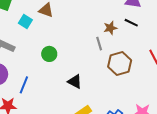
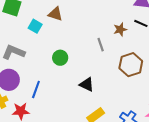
gray line: (99, 44) -> (101, 45), moved

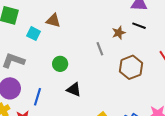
black triangle: (87, 84) -> (74, 90), moved

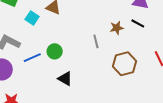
blue line: (37, 97) -> (32, 58), moved, turned 42

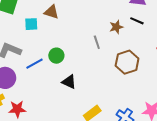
cyan square: (32, 18) -> (31, 24), turned -32

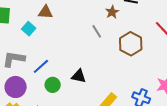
cyan square: (31, 24) -> (29, 29), turned -32
green circle: (56, 56) -> (53, 85), moved

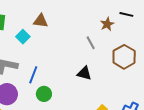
blue line: (41, 66) -> (33, 75), turned -30
black triangle: (79, 76) -> (84, 73), moved

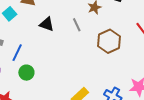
black triangle: (84, 73) -> (47, 24), moved

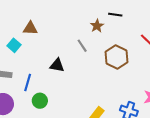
black triangle: (47, 24) -> (57, 65), moved

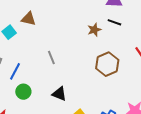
gray line: (82, 46) -> (51, 57), moved
black triangle: (57, 65) -> (59, 94), moved

